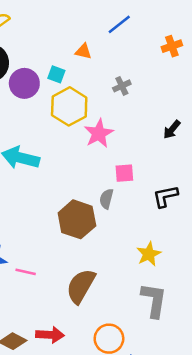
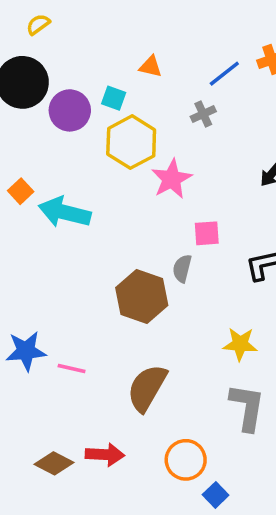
blue line: (119, 24) -> (224, 74), moved
yellow star: (149, 254) -> (240, 344), turned 30

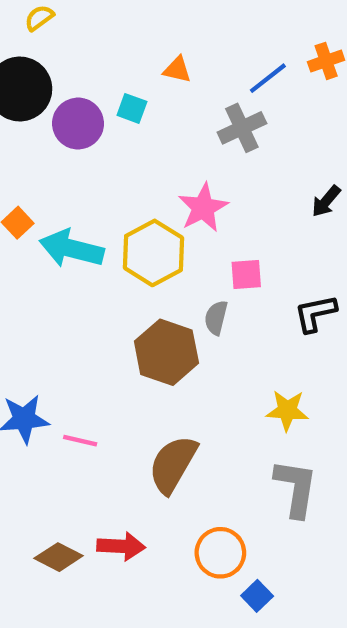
gray cross: (203, 114) -> (242, 128), size x1.5
yellow hexagon: (131, 142) -> (154, 253), moved

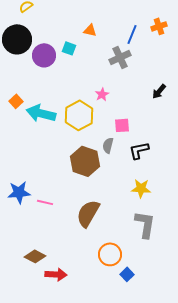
blue line: (268, 78) -> (132, 34), turned -30
pink star: (203, 208) -> (102, 94), size x0.6
black L-shape: (315, 313) -> (139, 150), moved
red arrow: (121, 546) -> (56, 274), moved

